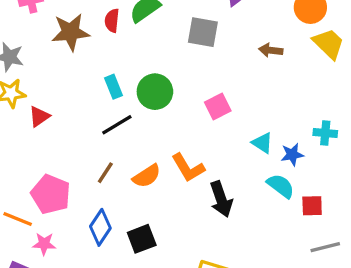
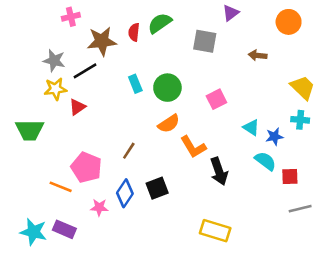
yellow trapezoid: (329, 44) -> (303, 88), moved
black line: (117, 125) -> (85, 71), moved
orange semicircle: (147, 176) -> (169, 124), moved
black square: (142, 239) -> (157, 188), moved
pink star: (44, 244) -> (99, 207), moved

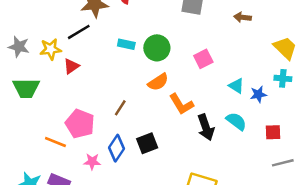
gray star: (54, 61) -> (19, 47), moved
cyan rectangle: (135, 84) -> (126, 44), turned -56
cyan semicircle: (265, 161) -> (236, 121), moved

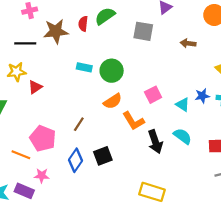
black line: (79, 32) -> (25, 43), moved, turned 30
pink square: (203, 59) -> (153, 95), moved
blue star: (258, 94) -> (202, 96), moved
pink star: (92, 162) -> (42, 176), moved

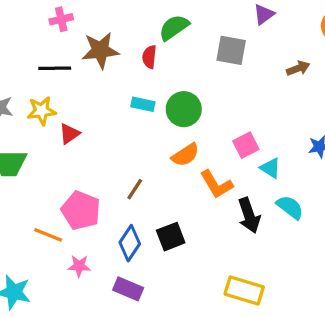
red semicircle: (83, 24) -> (149, 57), moved
brown arrow: (188, 43) -> (298, 68), turned 152
cyan triangle: (183, 105) -> (270, 168), moved
purple rectangle: (24, 191) -> (128, 289), moved

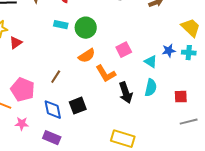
cyan triangle: (270, 168) -> (151, 62), moved
cyan semicircle: (290, 207) -> (151, 88), turned 66
blue diamond: (130, 243) -> (53, 110), turned -45

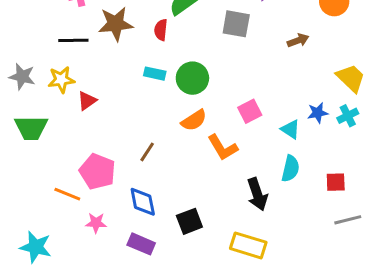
cyan cross: (189, 53) -> (348, 116), turned -32
black arrow: (126, 93) -> (257, 194), moved
black square: (78, 106) -> (189, 221), moved

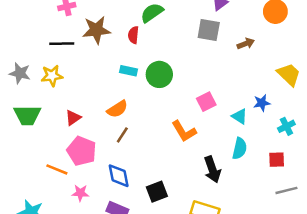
gray square: (236, 24) -> (209, 30), moved
red triangle: (87, 101) -> (73, 118), moved
cyan cross: (348, 116) -> (286, 126), moved
orange semicircle: (194, 120) -> (117, 109), moved

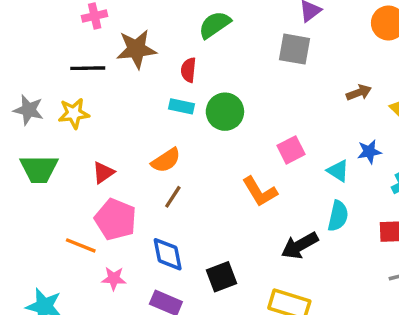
red semicircle: (133, 35) -> (188, 70), moved
brown arrow: (246, 44) -> (359, 93), moved
black arrow: (212, 169) -> (300, 245), turned 80

